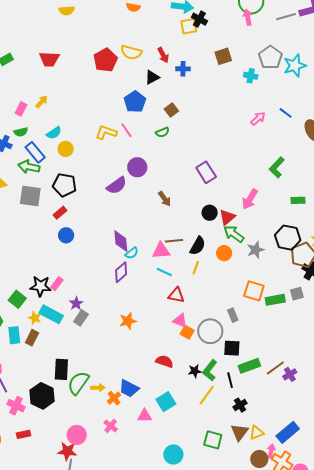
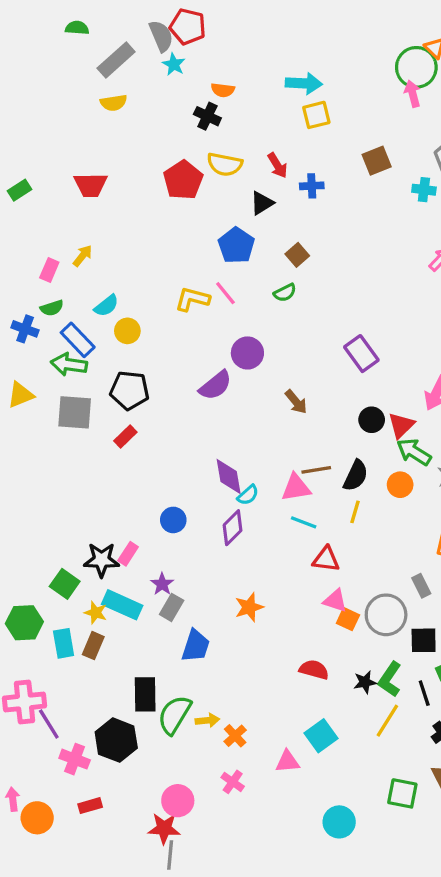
black cross: (199, 19) -> (207, 116), moved
blue circle: (66, 235) -> (173, 520), moved
blue trapezoid: (129, 388) -> (196, 646), moved, turned -95

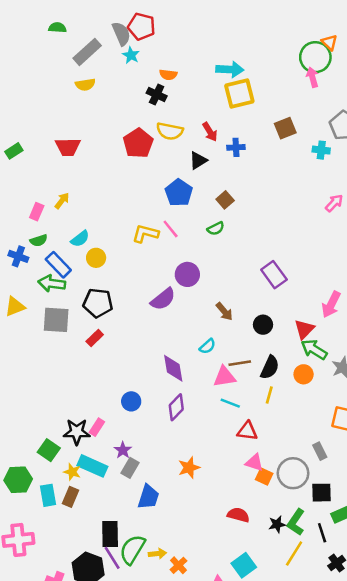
yellow square: (316, 115) -> (239, 93), size x1.4
black circle: (372, 420) -> (263, 325), moved
cyan semicircle: (248, 495) -> (207, 346), moved
purple line: (49, 724) -> (112, 558), moved

